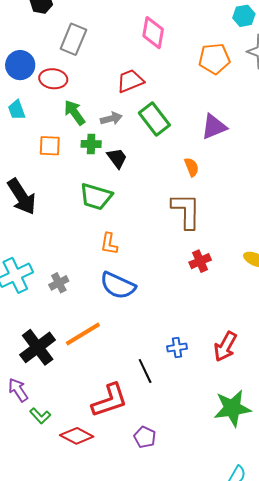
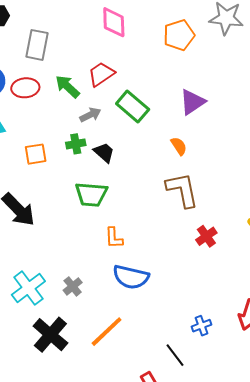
green arrow: (75, 113) -> (67, 87), moved
black cross: (38, 347) -> (50, 335), moved

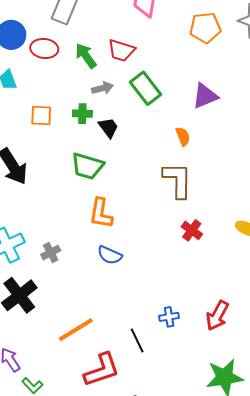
red trapezoid: (101, 74) -> (121, 50), turned -140
red cross: (206, 236) -> (192, 230), turned -30
orange L-shape: (114, 238) -> (101, 213), size x1.4
blue semicircle: (131, 277) -> (110, 255), size x0.7
orange line: (107, 332) -> (76, 330), moved

